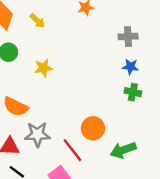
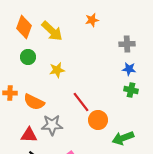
yellow arrow: (37, 21) -> (52, 31), size x1.6
red line: (72, 150) -> (81, 102), moved

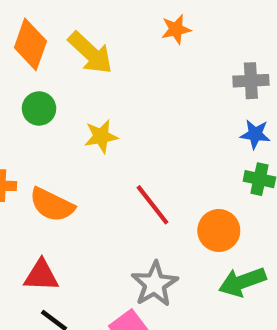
orange circle: (98, 120) -> (219, 230), moved
gray star: (52, 125) -> (155, 284), moved, turned -30

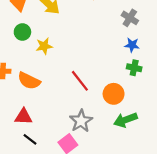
gray cross: (251, 81) -> (130, 18), turned 35
yellow star: (101, 136) -> (44, 46), moved

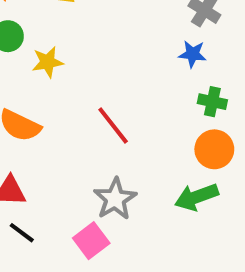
blue star: (132, 45) -> (192, 54), moved
orange circle: (114, 94) -> (214, 149), moved

